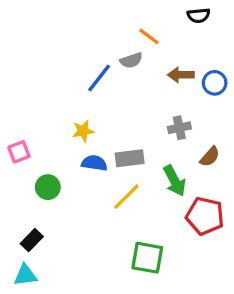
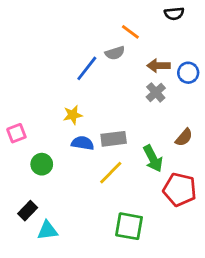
gray cross: (179, 128) -> (156, 92), moved, turned -30
cyan triangle: (25, 275) -> (47, 230), moved

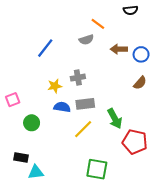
blue line: (87, 68) -> (45, 48), moved
gray cross: (156, 92) -> (78, 78), moved, turned 32
brown semicircle: (184, 137) -> (140, 83), moved
black rectangle: (28, 211) -> (21, 158), turned 56

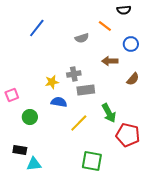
orange line: (98, 24) -> (105, 26), moved
blue line: (45, 48) -> (37, 28), moved
brown arrow: (119, 49) -> (110, 61), moved
blue circle: (141, 54) -> (131, 44), moved
gray rectangle: (85, 104) -> (86, 90), moved

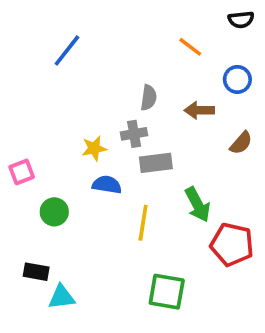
black semicircle: (124, 10) -> (241, 20), moved
gray semicircle: (82, 38) -> (149, 98), moved, turned -64
yellow line: (79, 123) -> (143, 223), turned -36

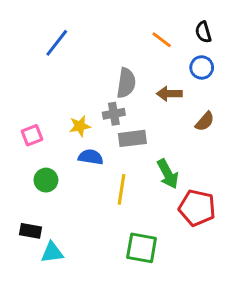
black semicircle: (241, 20) -> (203, 32), moved, turned 80
gray semicircle: (149, 98) -> (126, 83), size x1.4
pink square: (22, 172) -> (32, 135), moved

